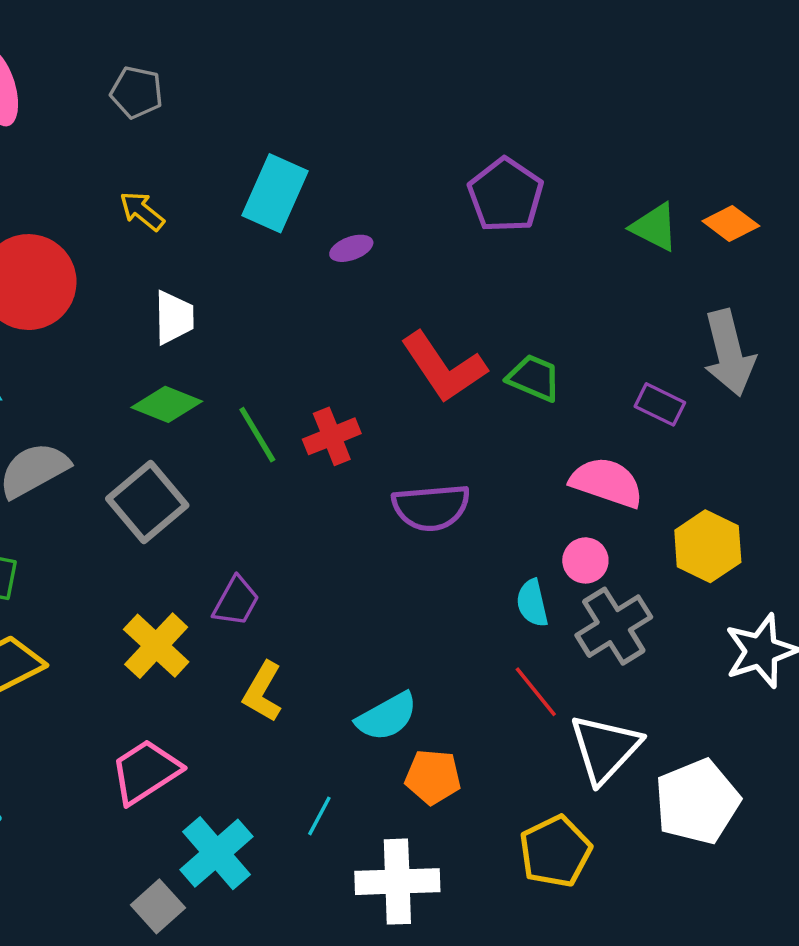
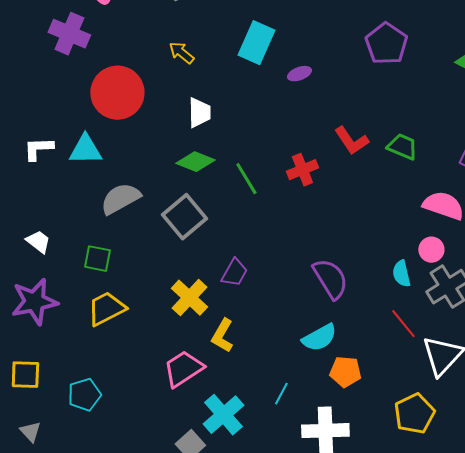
red L-shape: (444, 367) -> (351, 141), size x0.7
red cross: (332, 436) -> (302, 170), moved
purple semicircle: (431, 507) -> (330, 279), moved, turned -117
yellow L-shape: (263, 692) -> (222, 336), moved

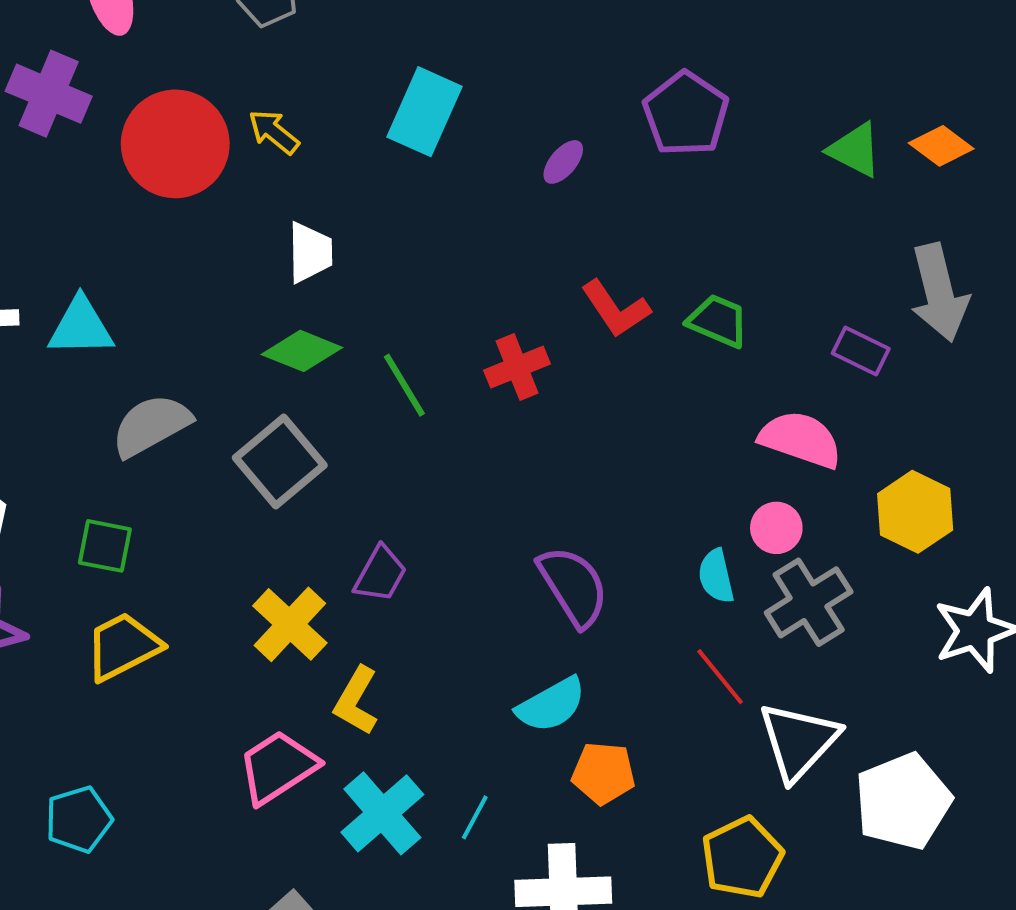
purple ellipse: (299, 74) -> (563, 162), moved, turned -30
red circle: (117, 93) -> (175, 144), moved
cyan cross: (223, 415) -> (382, 813), moved

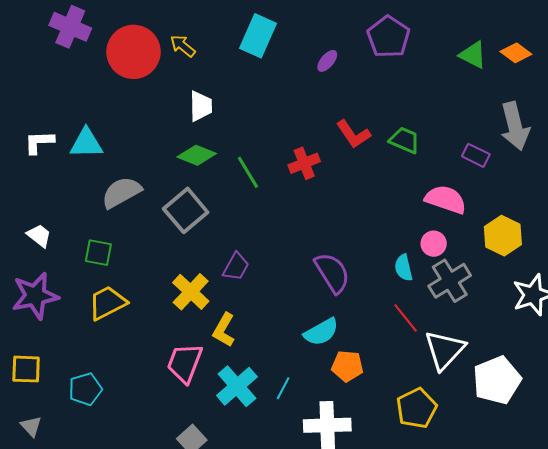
pink trapezoid: (278, 767) -> (185, 363), turned -36

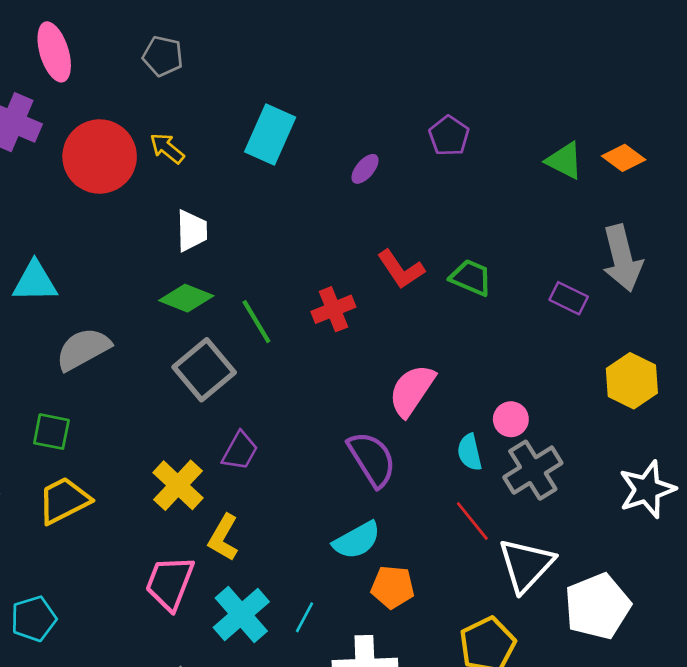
purple pentagon: (388, 37) -> (449, 136), size x0.7
pink semicircle: (446, 199) -> (412, 390), moved, turned -75
gray square: (186, 210) -> (204, 370), moved
yellow hexagon: (503, 236) -> (632, 381), moved

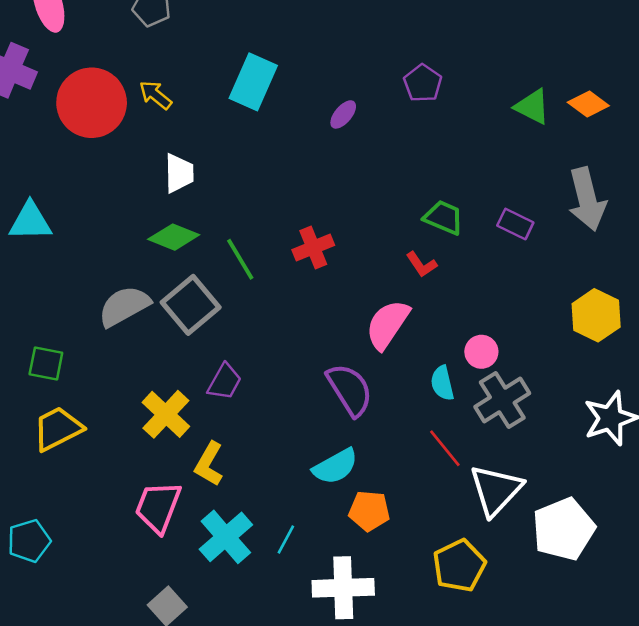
red L-shape: (401, 269) -> (421, 264), moved, size x0.7
purple rectangle: (569, 298) -> (515, 224), moved
gray semicircle: (83, 349) -> (124, 306), moved

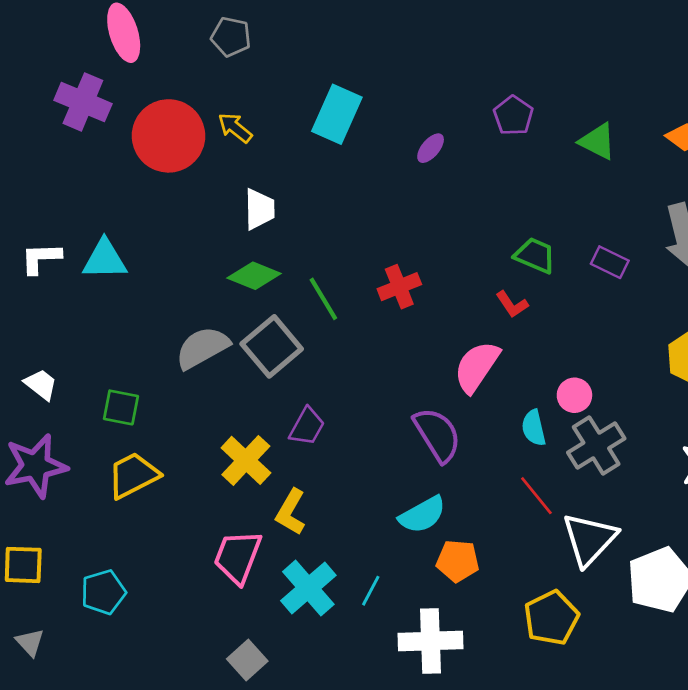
green triangle: (532, 107) -> (598, 141), moved

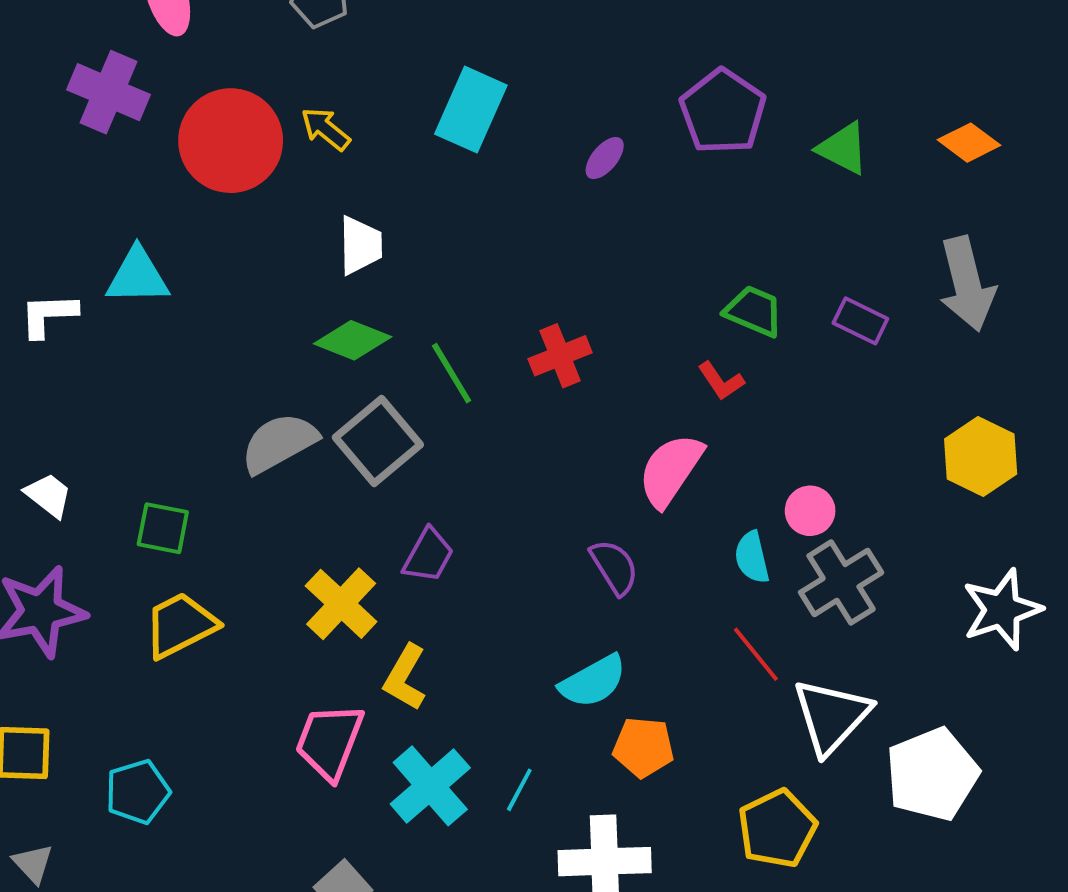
purple pentagon: (513, 116) -> (723, 112), size x1.5
cyan triangle: (105, 259) -> (138, 276), moved
purple semicircle: (437, 435) -> (614, 567), size x0.7

